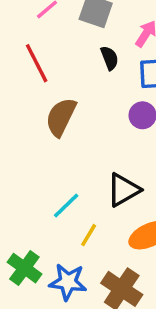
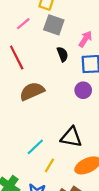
brown semicircle: (61, 117) -> (32, 91), turned 40
black triangle: (123, 190) -> (71, 137), turned 40

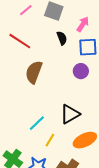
red line: (17, 58) -> (20, 41), turned -30
brown semicircle: (32, 91) -> (34, 72), turned -45
black triangle: (71, 137) -> (70, 114), turned -40

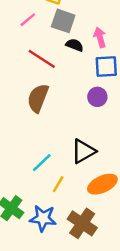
pink arrow: (83, 24) -> (100, 37), turned -49
black semicircle: (62, 38) -> (75, 45), moved, turned -48
red line: (20, 41) -> (42, 59), moved

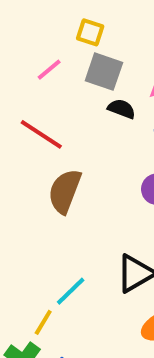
red line: (42, 59) -> (41, 134), moved
yellow line: (58, 184) -> (43, 322), moved

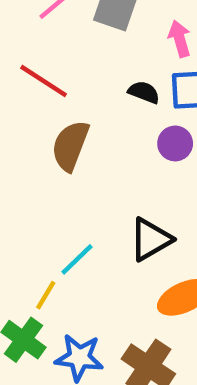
black semicircle: (122, 109) -> (144, 92), moved

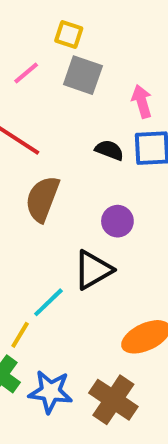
purple circle: (175, 143) -> (117, 221), moved
black triangle: (151, 239) -> (93, 270), moved

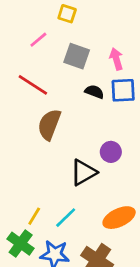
gray square: (83, 75) -> (77, 56), moved
purple circle: (117, 221) -> (111, 152), moved
cyan line: (48, 302) -> (66, 218), moved

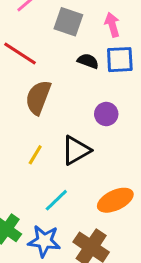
purple circle: (111, 152) -> (106, 114), moved
yellow line: (34, 216) -> (35, 155), moved

